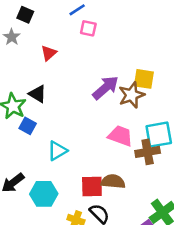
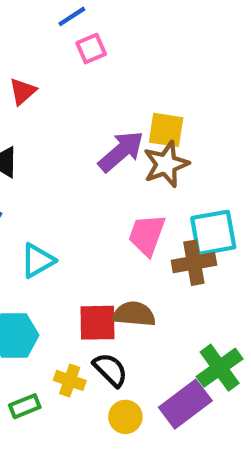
pink square: (88, 28) -> (91, 49), turned -35
yellow square: (144, 79) -> (166, 130), moved
pink trapezoid: (120, 136) -> (147, 235), turned -90

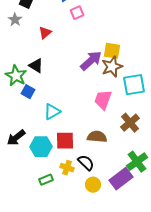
cyan square: (213, 233) -> (134, 85), moved
brown cross: (194, 263) -> (130, 123), moved, turned -30
red square: (98, 323) -> (65, 141), moved

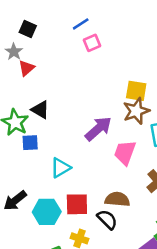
red triangle: (45, 33) -> (26, 68), moved
purple arrow: (91, 61) -> (98, 129), moved
blue square: (28, 92) -> (30, 143), turned -32
black semicircle: (86, 163) -> (107, 219), moved

